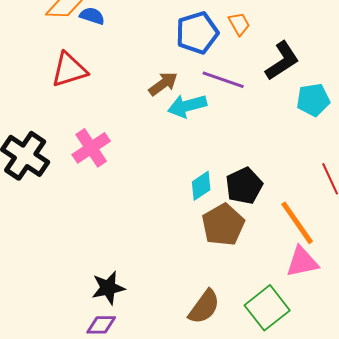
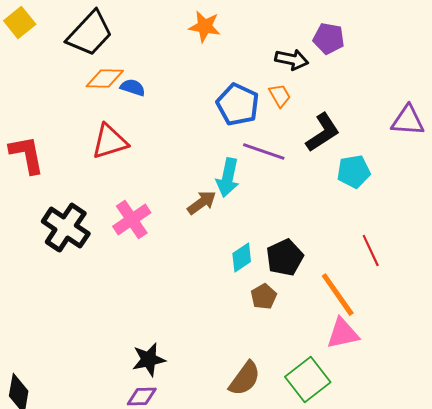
blue pentagon: (197, 33) -> (238, 105), turned -30
brown arrow: (163, 84) -> (202, 203), moved
cyan arrow: (187, 106) -> (228, 178), turned -63
brown pentagon: (223, 225) -> (264, 297), size x0.6

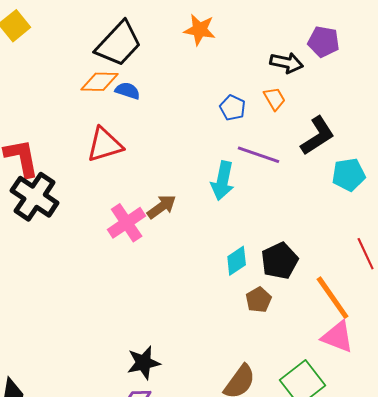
black trapezoid: (90, 34) -> (119, 44), moved
blue pentagon: (238, 105) -> (233, 108), size x0.6
brown arrow: (202, 203) -> (162, 207), moved
black cross: (66, 228) -> (35, 197), moved
pink triangle: (343, 334) -> (338, 337), turned 33

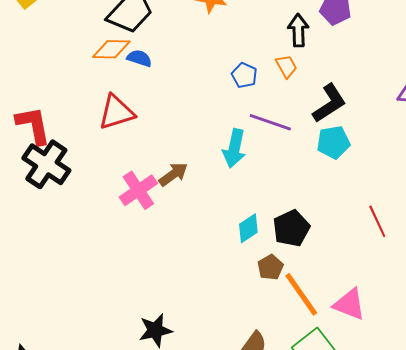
black arrow: (287, 63) -> (298, 30), turned -104
cyan pentagon: (349, 175) -> (333, 142), moved
orange line: (333, 298) -> (301, 294), moved

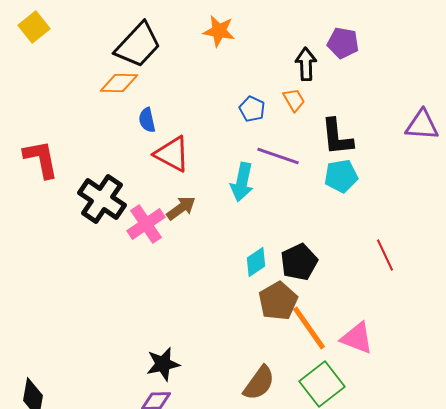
blue semicircle: (139, 58) -> (147, 120), moved, turned -120
black L-shape: (329, 103) -> (337, 137), turned 117
red triangle: (116, 112) -> (172, 154), moved, turned 45
black cross: (46, 164) -> (102, 199), moved
brown pentagon: (270, 267) -> (278, 301), size x1.5

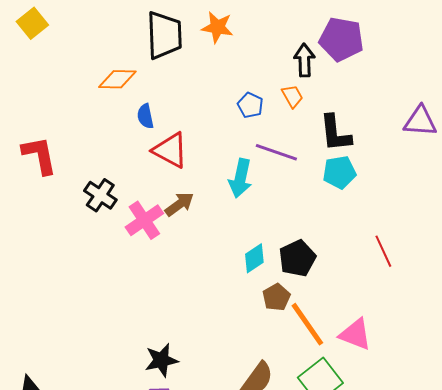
purple pentagon: (343, 43) -> (341, 39), size x1.4
black trapezoid: (138, 45) -> (164, 35), moved, turned -45
black cross: (102, 199) -> (100, 195), size x0.7
brown pentagon: (278, 301) -> (276, 297), size x0.7

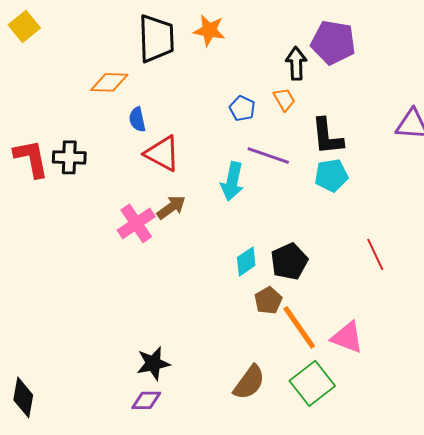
black cross: (100, 195) -> (69, 157), moved, turned -32

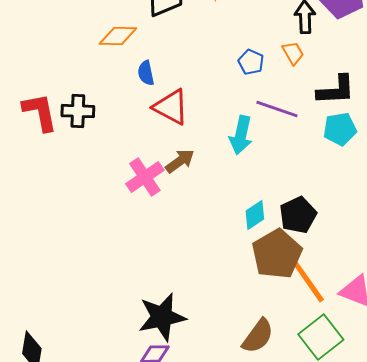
black L-shape: (327, 136) -> (336, 90), turned -87
brown pentagon: (268, 300) -> (277, 254), size x1.8
black star: (153, 363) -> (162, 317), size x1.4

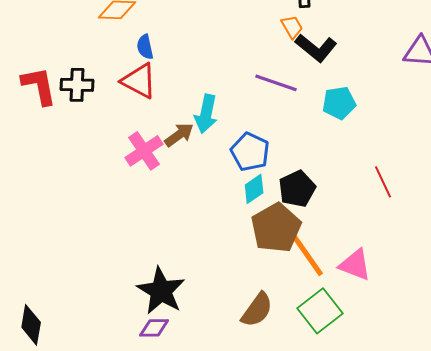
blue pentagon: (251, 62) -> (250, 152), moved, size x1.5
black L-shape: (336, 90) -> (316, 48), moved, turned 42
red triangle: (171, 107) -> (139, 81), moved
cyan arrow: (241, 135) -> (206, 114), moved
black star: (162, 317) -> (161, 291), turned -30

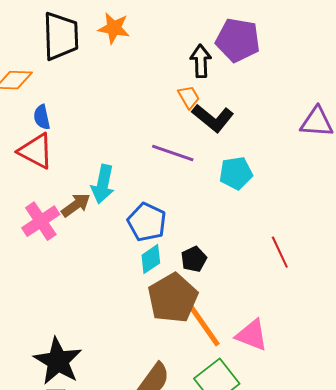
black pentagon: (297, 189) -> (194, 259), size x0.7

